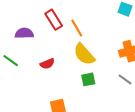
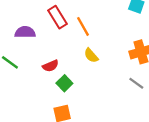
yellow semicircle: (84, 54) -> (91, 55), size x0.6
green square: (88, 79) -> (64, 83), moved, turned -32

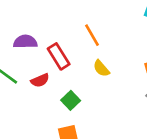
red rectangle: (57, 17) -> (59, 56), moved
red semicircle: (51, 66) -> (40, 80), moved

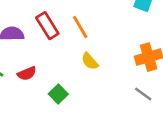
red rectangle: (59, 56) -> (47, 26), moved

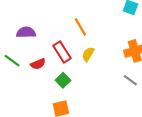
red rectangle: (47, 26) -> (62, 52), moved
yellow semicircle: (90, 61) -> (88, 54), turned 72

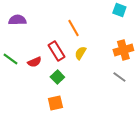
purple semicircle: (26, 32) -> (17, 20), moved

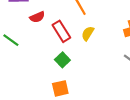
red semicircle: (34, 62) -> (37, 17), moved

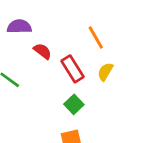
red semicircle: (37, 17) -> (42, 51), turned -120

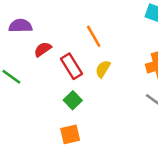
red semicircle: (42, 51) -> (43, 49), turned -72

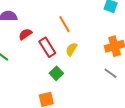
green square: (73, 100) -> (56, 73), moved

